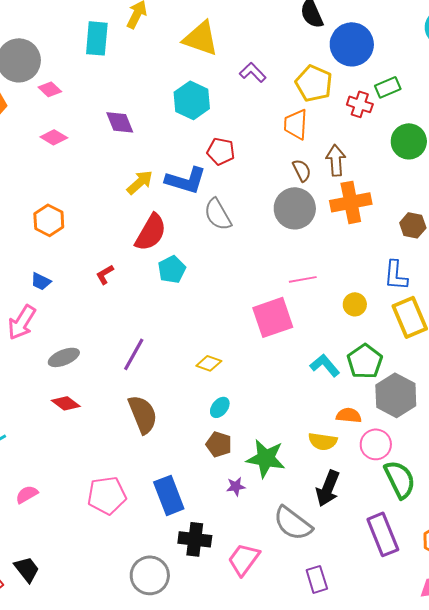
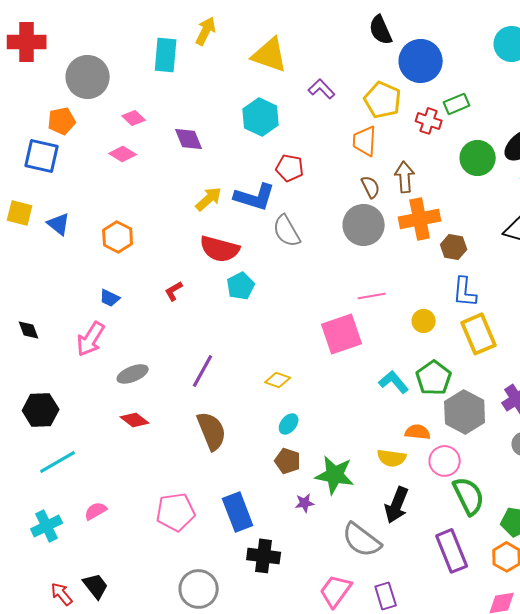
pink diamond: (50, 89) -> (134, 118), moved
brown hexagon: (413, 225) -> (454, 247), moved
red semicircle: (151, 232) -> (220, 249), turned 75
pink trapezoid: (244, 559) -> (336, 591), moved
gray circle: (150, 575) -> (199, 589), moved

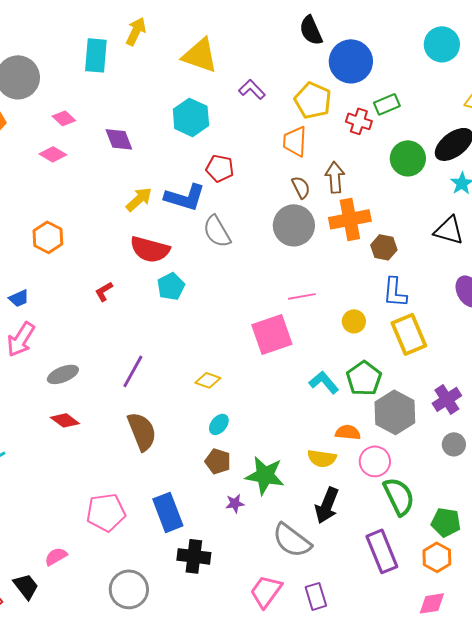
blue trapezoid: (110, 298) -> (19, 298), moved, turned -50
pink semicircle: (96, 511) -> (56, 556), moved

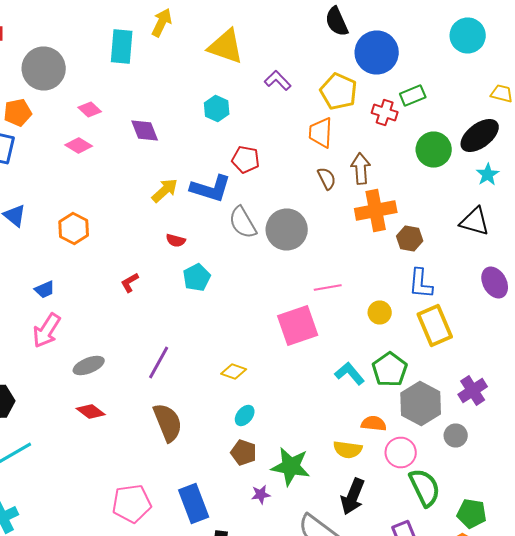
cyan hexagon: (191, 117) -> (217, 108), size x0.7
gray circle: (294, 225) -> (287, 230), moved
red semicircle: (150, 249) -> (176, 240), size x0.5
gray circle: (454, 444) -> (456, 436), moved

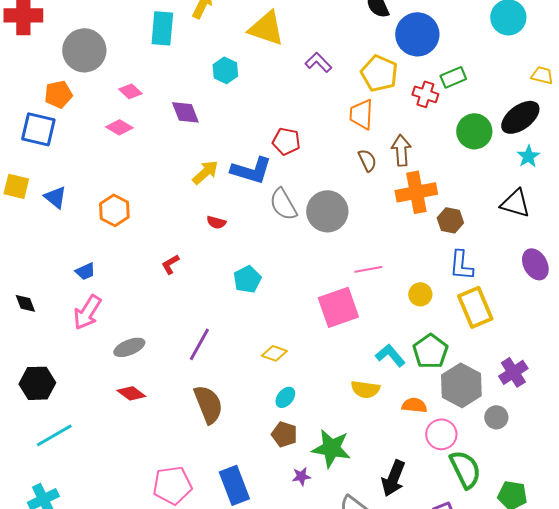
cyan hexagon: (217, 108) -> (225, 70), moved
cyan pentagon: (197, 278) -> (247, 279), moved
yellow semicircle: (348, 450) -> (365, 389), moved

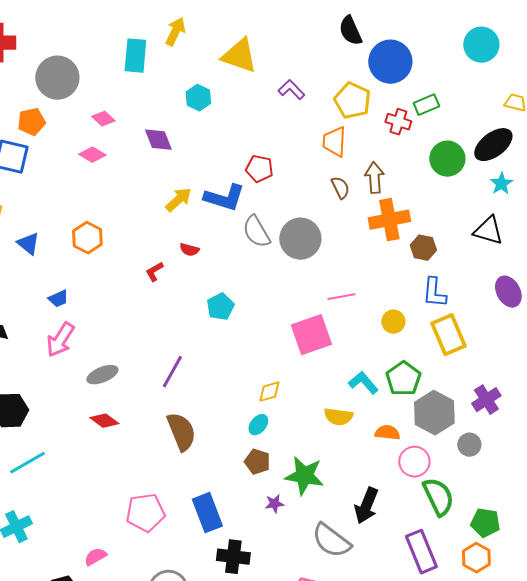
blue triangle: (55, 197) -> (28, 244), moved
red L-shape: (170, 264) -> (154, 272), moved
yellow diamond: (274, 353) -> (269, 392), moved, turned -35

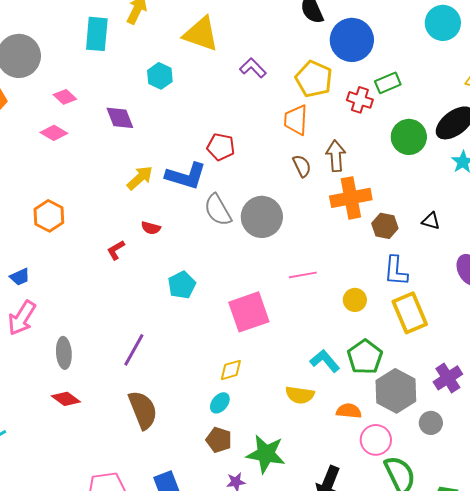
black triangle: (488, 231) -> (431, 221), moved, size x0.6
pink square: (311, 335) -> (249, 312), moved
gray ellipse: (102, 375) -> (64, 353), turned -72

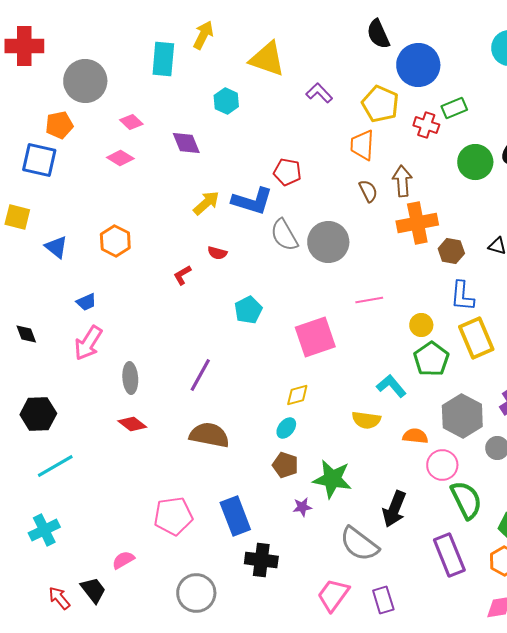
green pentagon: (365, 357) -> (431, 359), moved
brown semicircle: (143, 410) -> (209, 435), turned -57

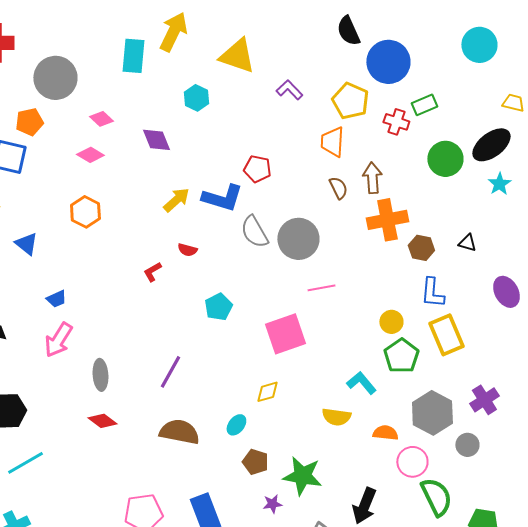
yellow arrow: (203, 35) -> (173, 32), size x1.4
orange hexagon: (115, 241) -> (85, 212), moved
pink line: (369, 300) -> (321, 288), moved
cyan ellipse: (286, 428) -> (236, 425), moved

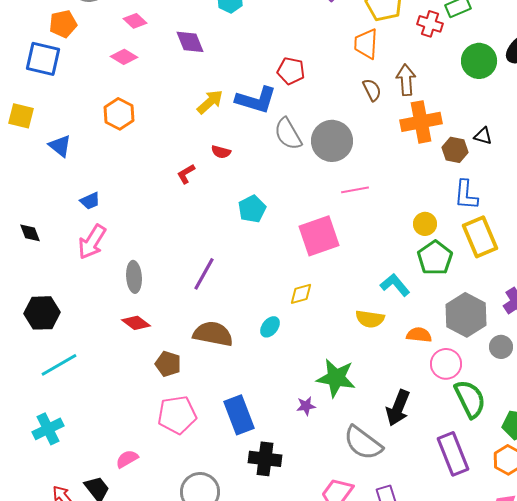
black triangle: (467, 243) -> (483, 136), moved
brown pentagon: (255, 462) -> (168, 364), moved

